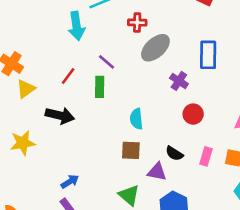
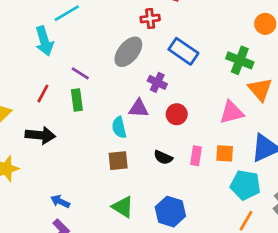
red cross: (137, 23) -> (150, 19), moved
blue rectangle: (208, 55) -> (183, 51), turned -48
purple triangle: (157, 172) -> (139, 108), moved
blue arrow: (70, 182) -> (60, 201), turned -114

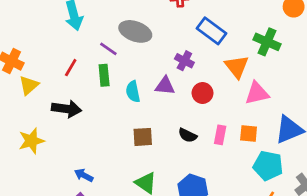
gray ellipse: (128, 52) -> (135, 31), moved, turned 68
orange triangle: (260, 89) -> (237, 67), moved
cyan semicircle: (119, 127) -> (133, 92), moved

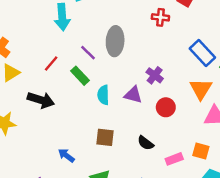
gray ellipse: (135, 31) -> (115, 41), turned 64
blue rectangle: (211, 31) -> (202, 53), moved
green rectangle: (104, 75) -> (80, 76), turned -48
pink rectangle: (220, 135) -> (174, 159), moved, turned 49
blue arrow: (84, 175) -> (66, 155), moved

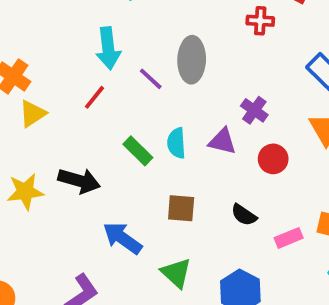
cyan arrow: (62, 17) -> (108, 48), moved
green rectangle: (80, 76) -> (138, 151), moved
black arrow: (41, 100) -> (79, 181), moved
blue arrow: (66, 155) -> (122, 238), size x1.5

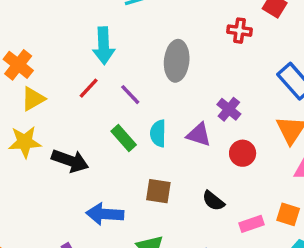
purple line: (151, 79) -> (130, 95), moved
yellow star: (25, 192) -> (25, 142), moved
blue arrow: (122, 238) -> (105, 214), turned -36

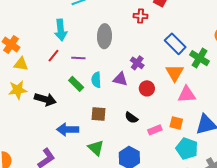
purple line: (130, 95) -> (78, 58), turned -40
yellow triangle: (33, 99) -> (21, 64), turned 42

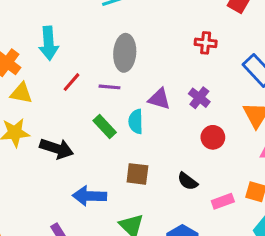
red cross: (141, 16) -> (206, 43), moved
cyan arrow: (61, 30) -> (49, 43), moved
gray ellipse: (104, 36) -> (125, 53), moved
purple triangle: (120, 79) -> (159, 99), moved

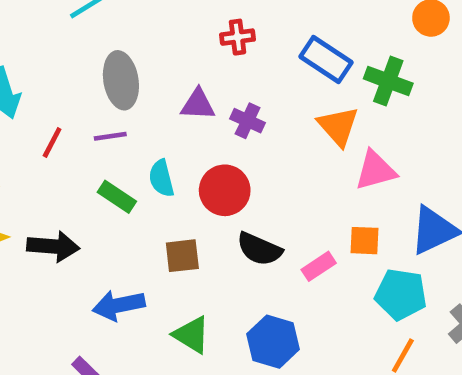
purple triangle: (159, 99) -> (198, 104), moved
red circle: (213, 137) -> (225, 190), moved, size x1.4
black semicircle: (188, 181) -> (259, 249), size x1.4

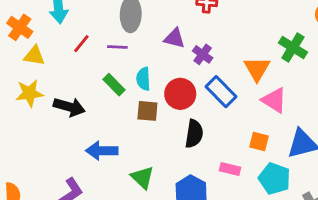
blue rectangle: (326, 59) -> (221, 92), moved
pink triangle: (375, 170) -> (274, 100), turned 36
black semicircle: (259, 249) -> (194, 134), turned -116
brown square: (182, 256) -> (147, 111), moved
pink rectangle: (319, 266) -> (230, 169), moved, turned 36

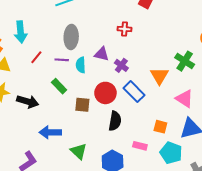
cyan semicircle: (143, 79) -> (81, 65), moved
pink triangle: (274, 100) -> (184, 99), moved

